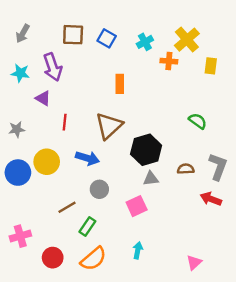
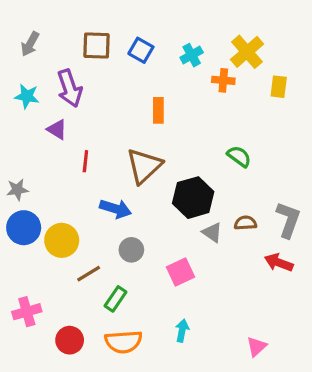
green semicircle: (198, 121) -> (239, 156), moved
gray star: (17, 129) -> (17, 190), moved
yellow circle: (47, 162) -> (62, 240), moved
gray triangle: (151, 179) -> (212, 232), moved, turned 42
orange semicircle: (93, 259) -> (123, 342), turned 36

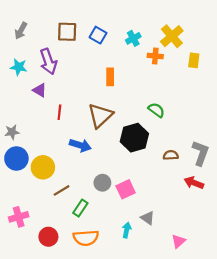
green semicircle: (239, 156) -> (156, 110), moved
gray triangle: (212, 232) -> (148, 218), moved
gray circle: (131, 250) -> (102, 183), moved

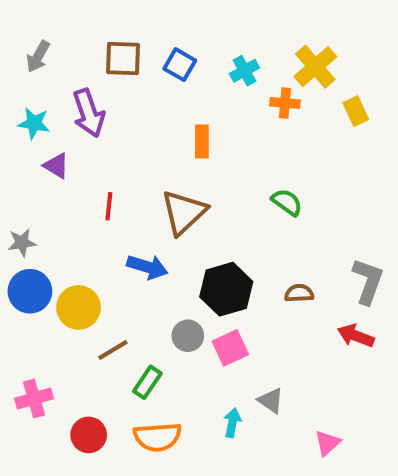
yellow rectangle: (194, 60) -> (356, 111), turned -32
purple triangle: (40, 90) -> (56, 166), moved
black hexagon: (134, 138) -> (226, 289), moved
brown semicircle: (171, 155) -> (299, 293), moved

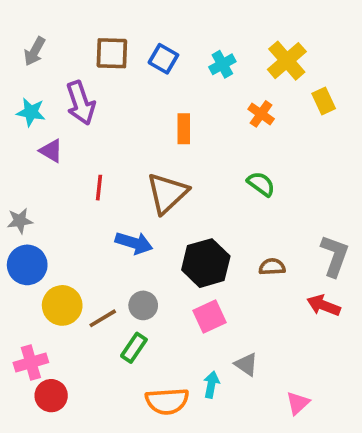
orange cross: (285, 103) -> (261, 114), moved, turned 30
yellow circle: (79, 307) -> (62, 305), moved
gray circle: (188, 336) -> (143, 305), moved
red circle: (89, 435) -> (51, 396), moved
orange semicircle: (157, 437) -> (167, 401), moved

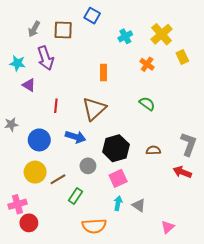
gray arrow: (35, 51) -> (34, 29), moved
blue square: (163, 59) -> (92, 16), moved
blue circle: (27, 265) -> (39, 140), moved
gray circle: (143, 305) -> (88, 166), moved
cyan arrow: (211, 385) -> (118, 203), moved

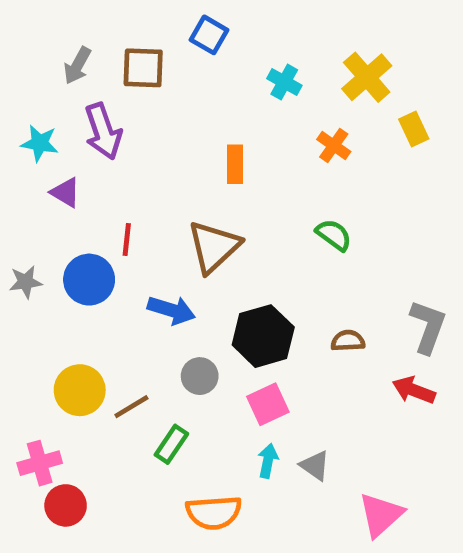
cyan cross: (125, 36) -> (284, 82), turned -32
blue circle: (39, 140) -> (89, 280), moved
pink triangle: (168, 227) -> (381, 515), size x1.5

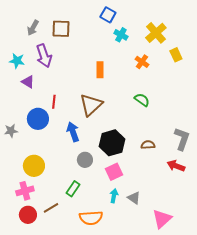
blue square: (209, 35) -> (108, 15), moved
gray star: (26, 282) -> (11, 131), moved
blue arrow: (171, 310) -> (73, 132), turned -126
brown line: (131, 407) -> (51, 208), moved
pink cross: (40, 463) -> (25, 191), moved

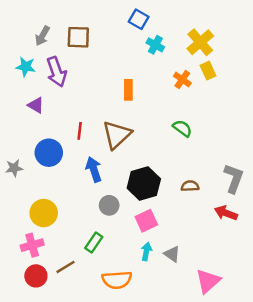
yellow rectangle: (176, 55) -> (208, 71), moved
cyan star: (17, 61) -> (26, 67), moved
red line: (54, 102) -> (80, 131), moved

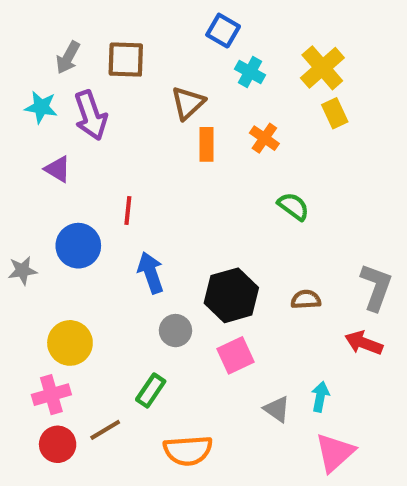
orange cross: (182, 80) -> (264, 138), moved
brown triangle: (117, 135) -> (188, 103), moved, size x0.7
cyan arrow: (146, 252) -> (320, 397), moved

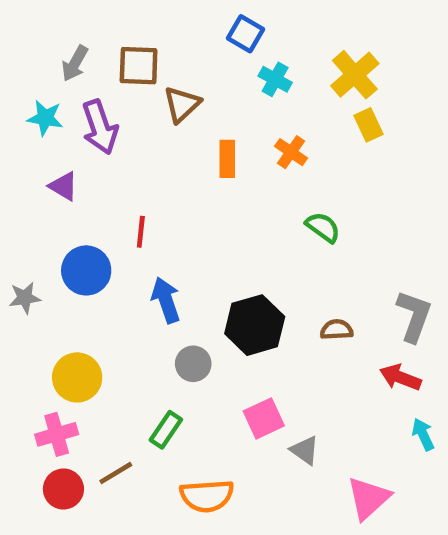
brown triangle: (188, 103) -> (182, 104), moved
pink square: (235, 355) -> (264, 418), moved
cyan arrow: (320, 397) -> (423, 434), moved, turned -36

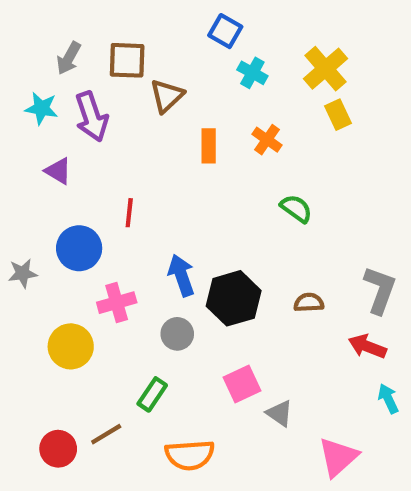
blue arrow: (166, 300) -> (181, 275), moved
pink cross: (57, 434) -> (117, 303), moved

